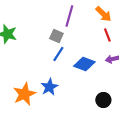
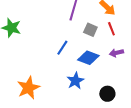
gray square: (56, 36) -> (90, 30), moved
blue star: (49, 87) -> (75, 81), moved

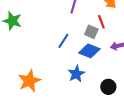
red line: (111, 29) -> (101, 22), moved
gray square: (90, 30) -> (91, 32), moved

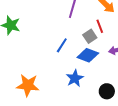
gray square: (91, 32) -> (90, 36), turned 32
orange star: (29, 81) -> (28, 85), turned 30

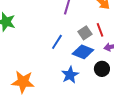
red line: (100, 26) -> (100, 30), moved
black circle: (107, 91) -> (102, 69), moved

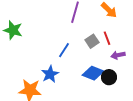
blue diamond: (83, 52) -> (93, 73), moved
blue star: (70, 75) -> (50, 74), moved

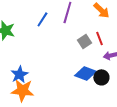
blue line: (64, 50) -> (42, 19), moved
blue star: (50, 74) -> (19, 74), moved

